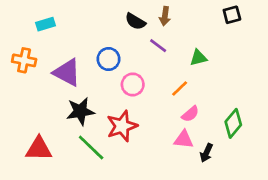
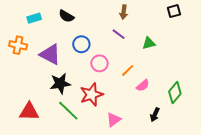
black semicircle: (135, 21) -> (66, 16), moved
orange line: (180, 88) -> (128, 70), moved
pink triangle: (184, 139) -> (114, 120), moved, turned -42

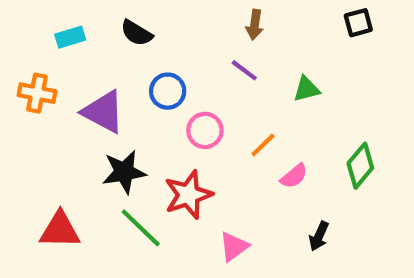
green diamond: (175, 93) -> (360, 166), moved

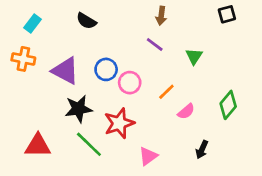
cyan rectangle: (70, 37) -> (33, 24), moved, turned -36
green triangle: (306, 89) -> (194, 56), turned -42
blue circle: (168, 91) -> (106, 69), moved

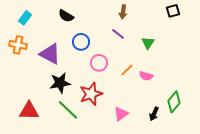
blue circle: (106, 69) -> (81, 42), moved
green diamond: (228, 105) -> (174, 102), moved
pink semicircle: (186, 111) -> (146, 76), moved, turned 56
pink triangle: (148, 156) -> (121, 114), moved

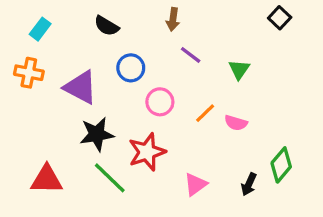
black square: (173, 11) -> (280, 18), turned -32
brown arrow: (123, 12) -> (173, 19), moved

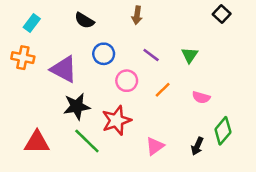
purple line: (191, 55) -> (151, 55), moved
pink semicircle: (236, 123) -> (201, 97), moved

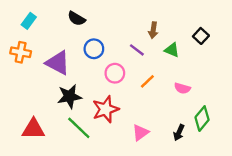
black square: (222, 14) -> (201, 36), moved
brown arrow: (137, 15) -> (153, 30), moved
green triangle: (190, 55) -> (172, 50), turned -42

